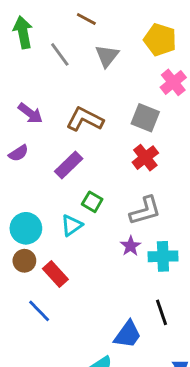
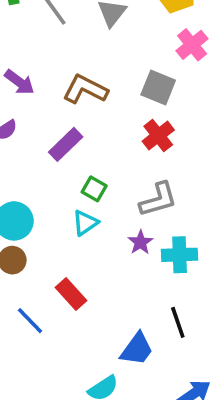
cyan triangle: (72, 225) -> (85, 223), moved
red rectangle: (55, 274) -> (71, 294), moved

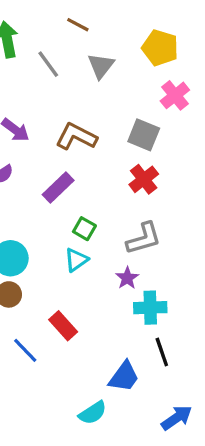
cyan cross: (180, 255) -> (150, 308), moved

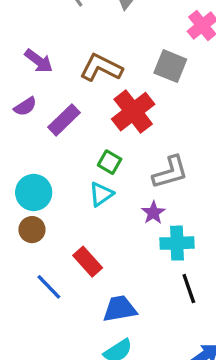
red cross: (144, 179) -> (133, 112), moved, size x1.4
purple rectangle: (58, 188) -> (64, 120), moved
blue trapezoid: (124, 377) -> (120, 309), moved, turned -136

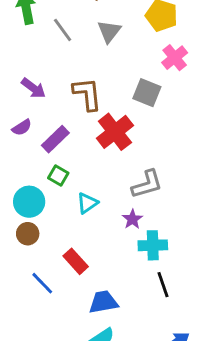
brown L-shape: (101, 68) -> (87, 94), turned 57
green square: (110, 162) -> (58, 175), moved

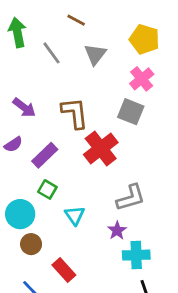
pink cross: (175, 58) -> (142, 79), moved
cyan triangle: (87, 203) -> (75, 215), turned -30
brown circle: (28, 234) -> (31, 244), moved

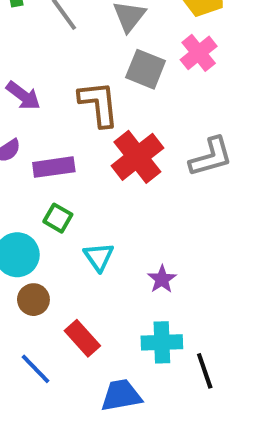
gray square: (131, 112) -> (146, 69), moved
purple rectangle: (45, 155) -> (54, 167), turned 36
gray L-shape: (131, 198) -> (211, 157), moved
cyan cross: (136, 255) -> (162, 342), moved

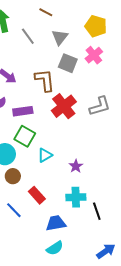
green square: (58, 218) -> (25, 136), size x1.5
cyan triangle: (99, 257) -> (45, 155), turned 35

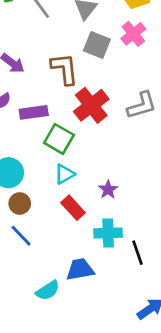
green square: (25, 136) -> (59, 139), moved
red rectangle: (37, 195) -> (73, 208), moved
blue line: (14, 210) -> (21, 236), moved
cyan semicircle: (55, 248) -> (48, 290), moved

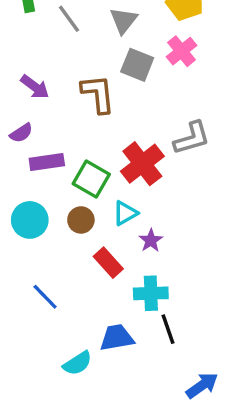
red cross: (91, 105) -> (142, 164), moved
purple rectangle: (34, 112) -> (47, 162), moved
cyan triangle: (65, 174) -> (125, 213), moved
brown circle: (20, 204) -> (81, 220), moved
black line: (138, 253) -> (168, 329), moved

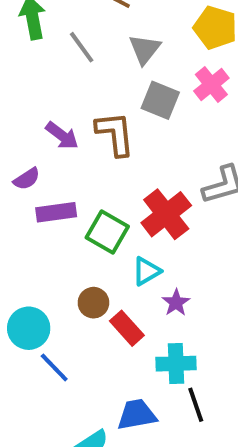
purple arrow: (35, 87) -> (62, 136), moved
cyan circle: (30, 220) -> (29, 328), moved
brown circle: (81, 220) -> (93, 303), moved

